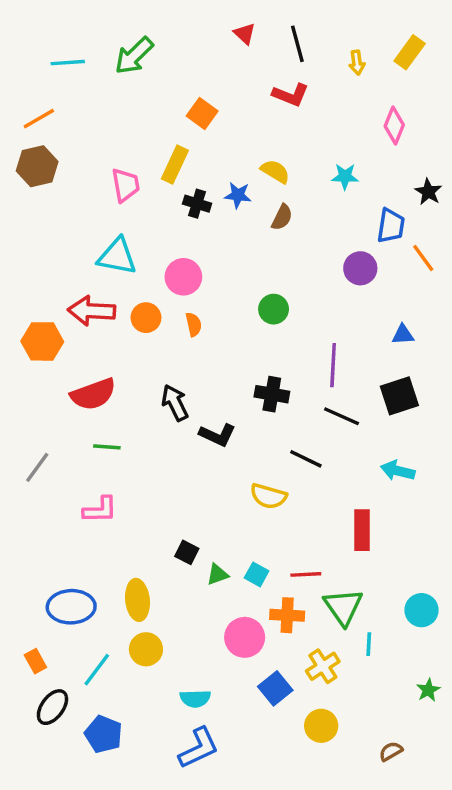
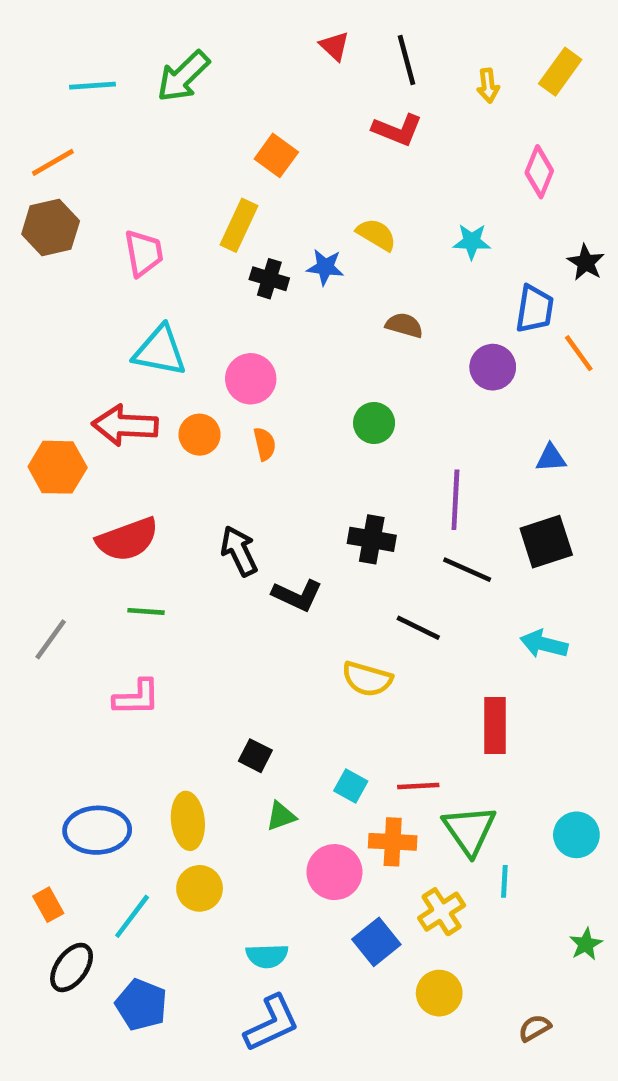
pink trapezoid: (126, 185) -> (144, 253), moved
brown semicircle: (282, 217) -> (404, 325), moved, turned -100
green triangle: (217, 574) -> (281, 816), moved

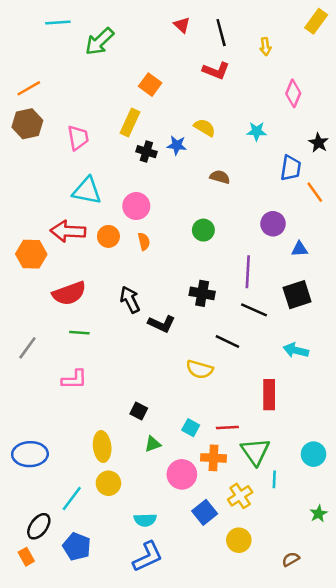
yellow rectangle: (560, 72) -> (316, 21), moved
cyan line: (92, 86) -> (58, 22), moved
purple circle: (493, 367) -> (273, 224), moved
blue ellipse: (97, 830) -> (30, 454), moved
orange rectangle: (48, 905) -> (26, 557), moved

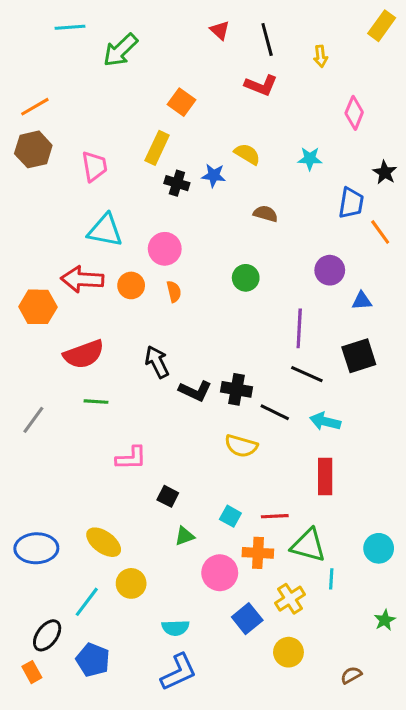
black cross: (202, 293) -> (237, 389), moved
cyan arrow: (296, 350) -> (325, 421), moved
pink L-shape: (74, 379) -> (131, 458), moved
yellow ellipse: (102, 447) -> (104, 542), moved, turned -48
green triangle: (255, 452) -> (308, 545), turned -40

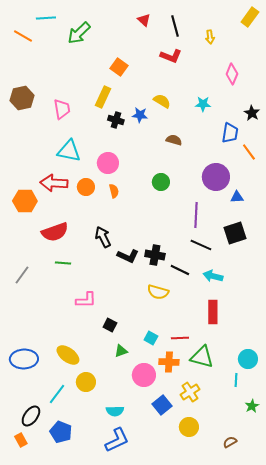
orange line: (35, 107) -> (23, 36), moved, turned 60
purple circle: (330, 270) -> (216, 177), size x1.4
cyan line: (331, 579) -> (236, 380), moved

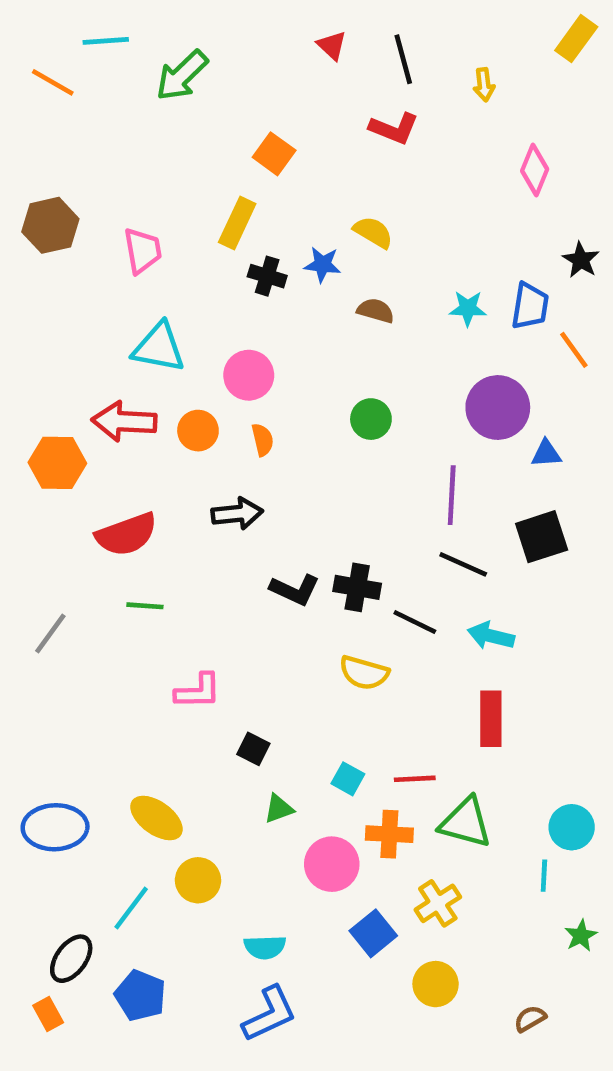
cyan star: (203, 104) -> (468, 308), moved
brown semicircle: (174, 140) -> (376, 311), moved
black arrow: (103, 237) -> (237, 514), moved, turned 110

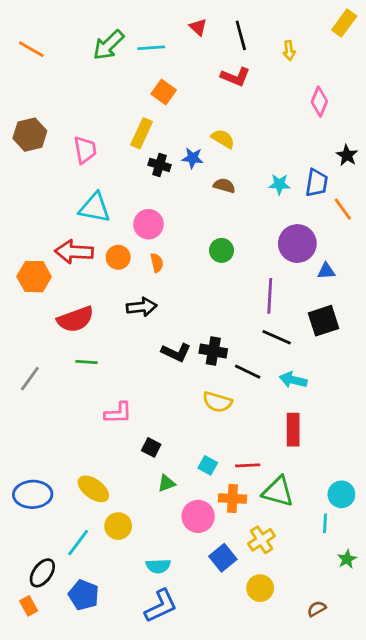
cyan line: (106, 41) -> (151, 48), moved

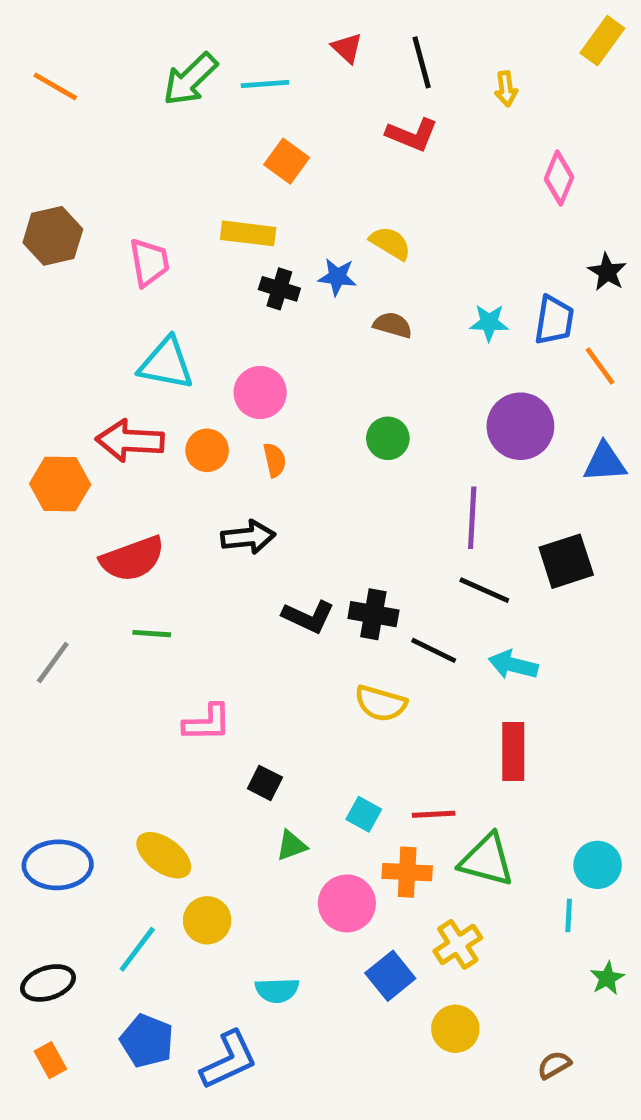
yellow rectangle: (142, 133) -> (248, 233), turned 72
blue triangle: (326, 271) -> (605, 462), moved, size x1.4
black ellipse: (42, 573) -> (48, 983), moved, turned 36
blue L-shape: (161, 606) -> (229, 1060), moved

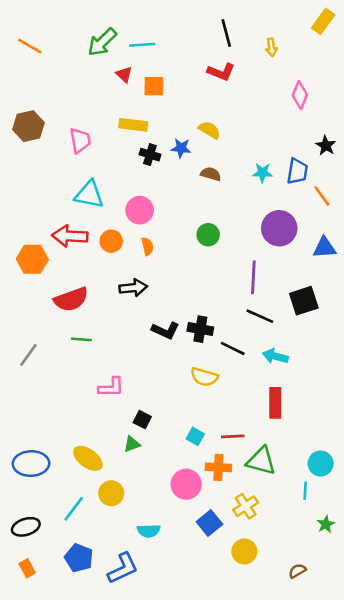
red triangle: (347, 48) -> (124, 74), moved
orange square: (287, 161) -> (154, 86), turned -35
green triangle: (291, 846) -> (132, 444), moved

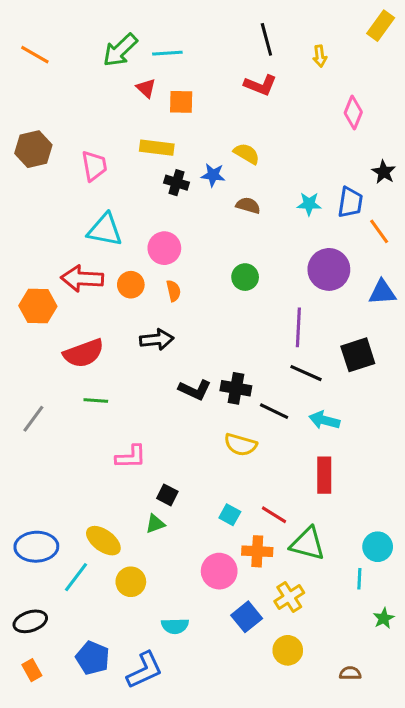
red line: (233, 436) -> (274, 515), turned 35
cyan line: (74, 509) -> (76, 577), moved
brown semicircle: (297, 571) -> (350, 673), turned 30

